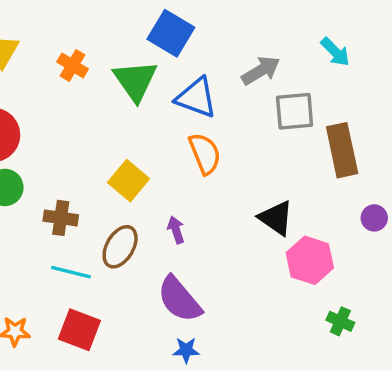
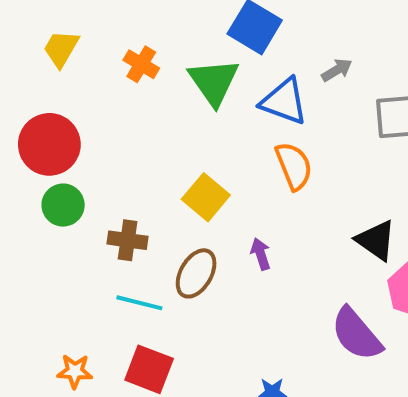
gray arrow: (261, 71) -> (337, 70), moved, size x0.7
purple semicircle: (179, 299) -> (356, 334), moved

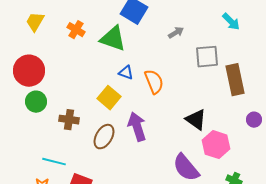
green triangle: (214, 82) -> (113, 39), turned -36
blue triangle: (284, 101) -> (126, 73), moved, size x0.6
purple arrow: (261, 254) -> (137, 127), size x1.8
cyan line: (139, 303) -> (54, 162), moved

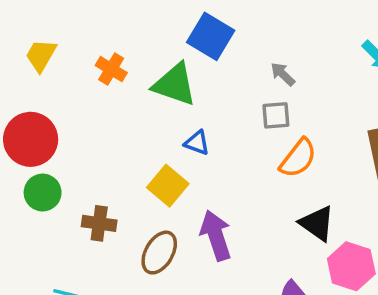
gray arrow: (176, 33) -> (283, 74), turned -105
gray square: (207, 57) -> (276, 115), moved, size x0.7
orange semicircle: (154, 82) -> (298, 158), moved, turned 60

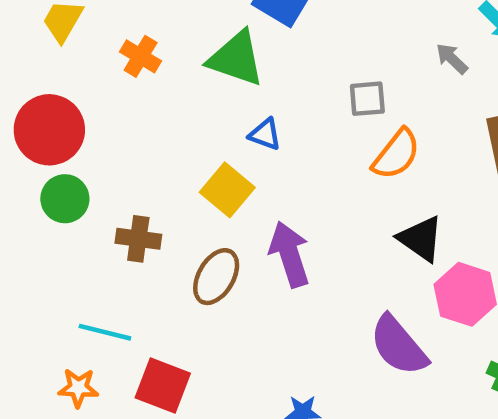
orange cross: (111, 69) -> (141, 56), moved
gray arrow: (283, 74) -> (452, 59), moved

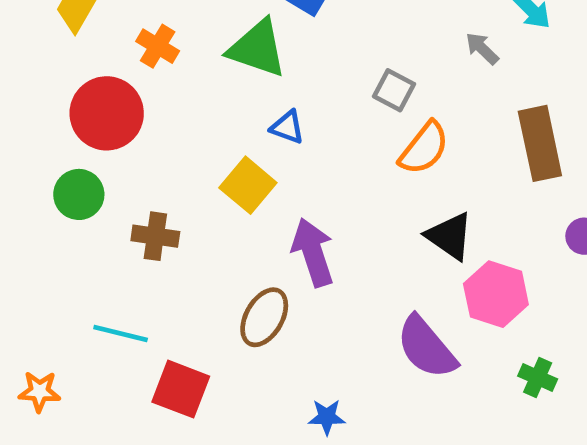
gray square: (367, 99) -> (394, 90), turned 33
red circle: (49, 130) -> (107, 113), moved
brown ellipse: (216, 277) -> (264, 317), moved
orange star: (78, 388) -> (39, 391), moved

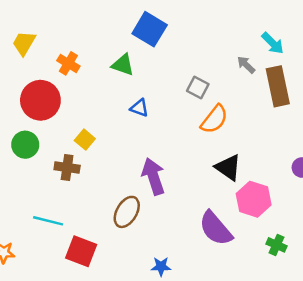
green triangle: (257, 48) -> (123, 65), size x0.7
brown rectangle: (540, 143) -> (278, 86), moved
yellow square: (248, 185) -> (85, 140), moved, size x0.7

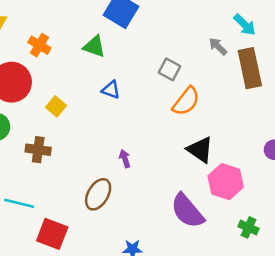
yellow square: (85, 140) -> (56, 106), moved
purple arrow: (153, 176) -> (125, 159), size x0.5

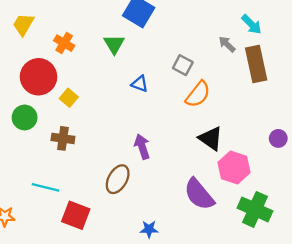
green triangle: (94, 46) -> (114, 44), turned 40
blue triangle: (111, 90) -> (140, 84), moved
yellow square: (56, 106) -> (69, 98), moved
purple arrow: (125, 159) -> (142, 147), size x1.5
green cross: (249, 227) -> (255, 209), size x1.8

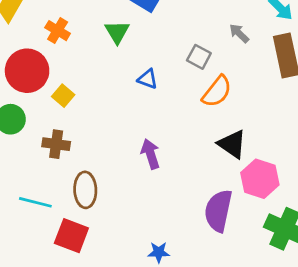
gray arrow: (227, 44) -> (239, 33), moved
brown ellipse: (118, 179) -> (85, 190), moved, turned -32
purple semicircle: (199, 194) -> (218, 211), turned 52

